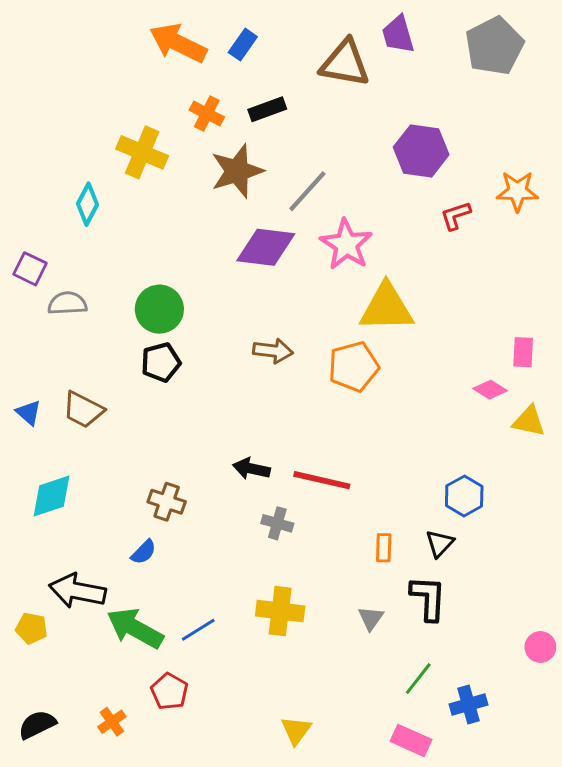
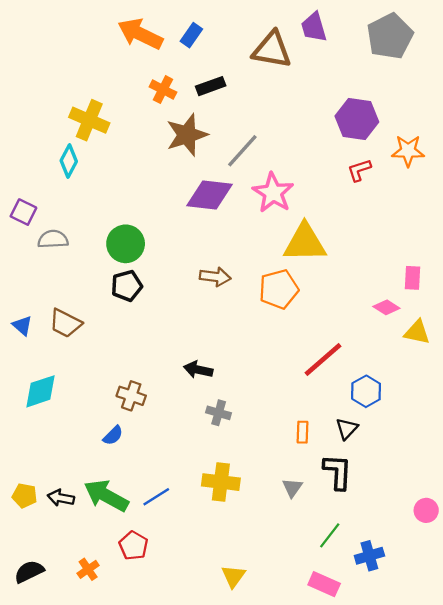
purple hexagon: (421, 151) -> (357, 119), moved
yellow cross: (142, 152) -> (89, 120), moved
red line: (322, 480) -> (323, 360), moved, turned -54
black arrow: (77, 591) -> (61, 498), moved, size x0.6

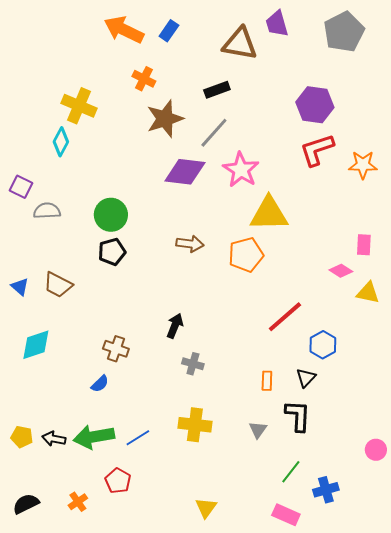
black rectangle: (211, 86) -> (217, 90), moved
orange star: (408, 151) -> (363, 165), moved
red L-shape: (359, 170) -> (317, 150), size x1.6
black arrow: (198, 370) -> (175, 326), turned 100
green arrow: (106, 496) -> (94, 437), turned -39

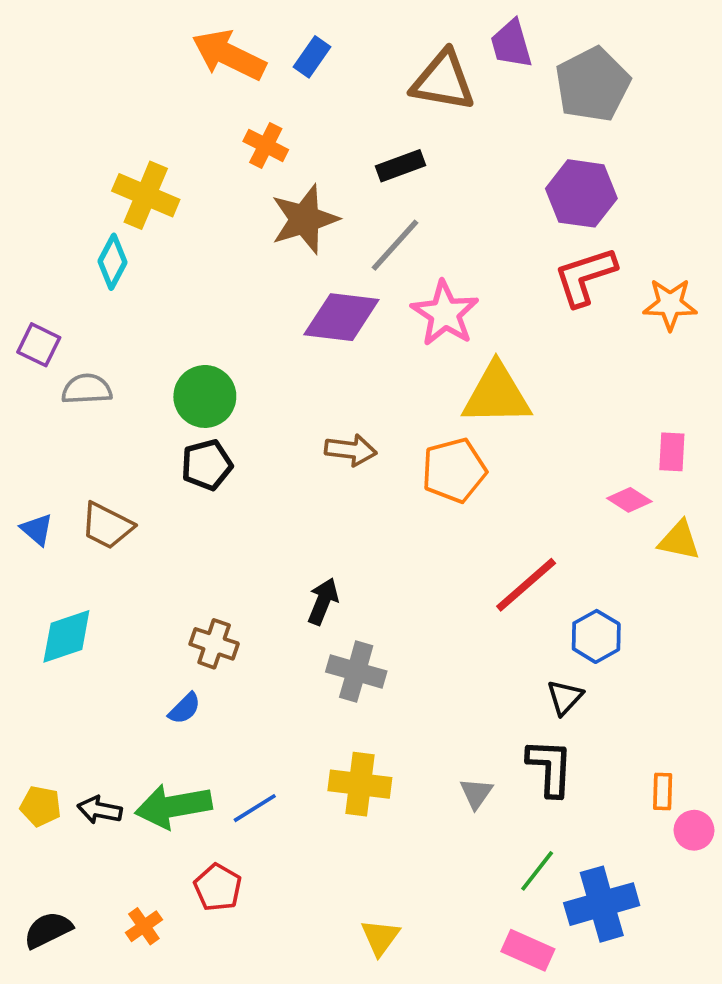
gray pentagon: (344, 32) -> (592, 85), moved
gray cross: (193, 364) -> (356, 672), size x1.4
orange rectangle: (267, 381) -> (663, 791), moved
blue cross: (326, 490) -> (602, 904), size x1.5

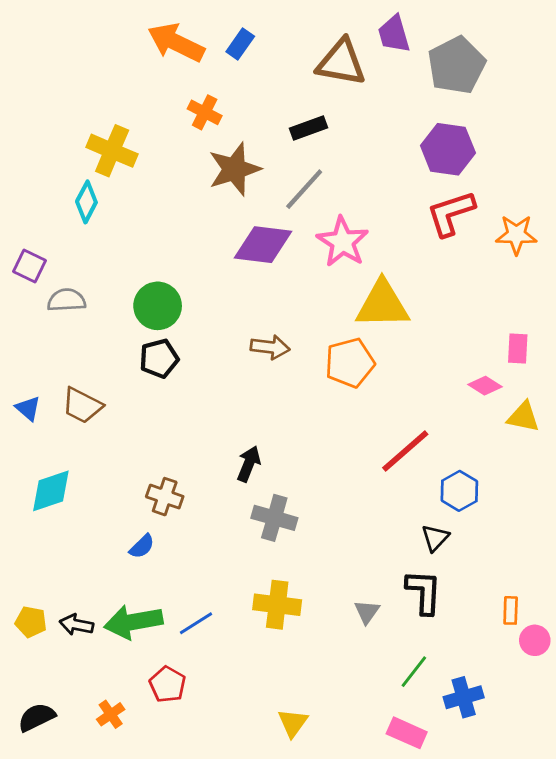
blue cross: (602, 904) -> (464, 697), size x0.7

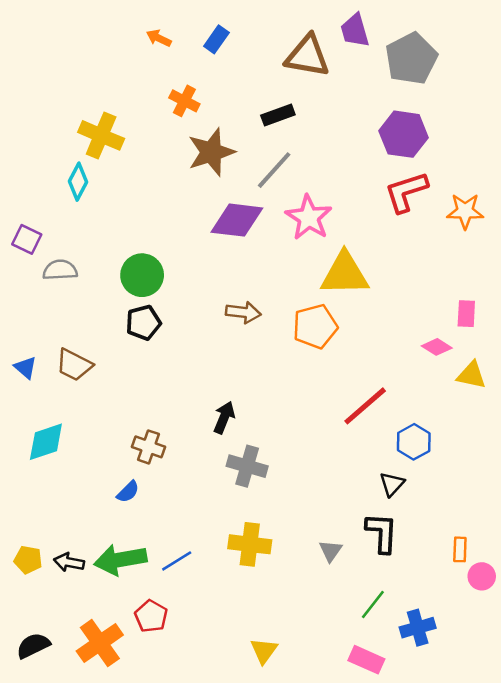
orange arrow: (176, 43) -> (159, 38), size x0.5
orange cross: (111, 714) -> (100, 643), size x1.8

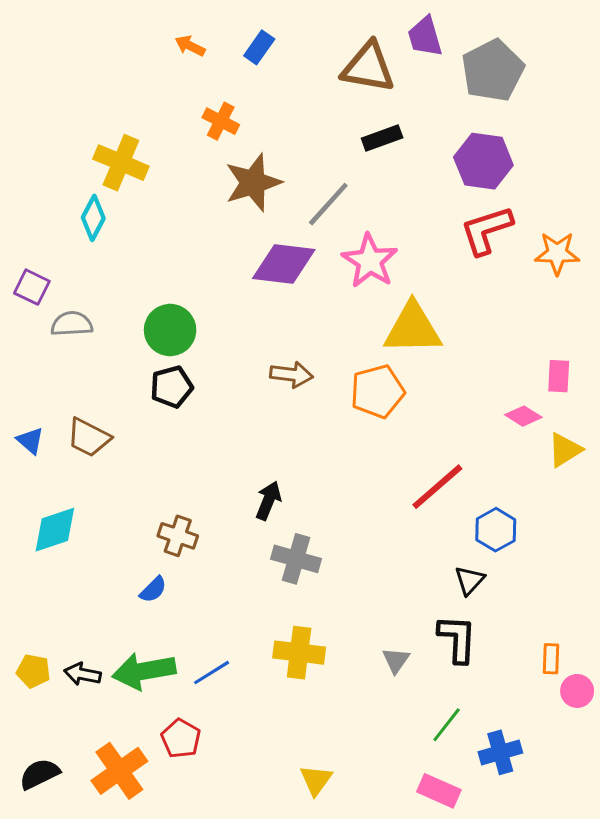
black rectangle: (278, 115) -> (382, 138), moved
yellow triangle: (471, 375) -> (565, 450), turned -44

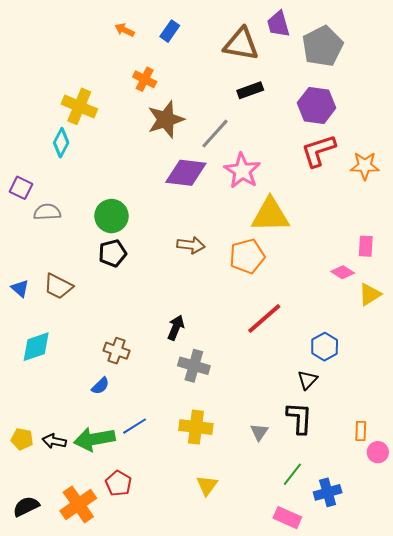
red line: (437, 487) -> (264, 319), moved
blue line: (212, 673) -> (135, 426), moved
yellow triangle: (316, 780) -> (207, 485), moved

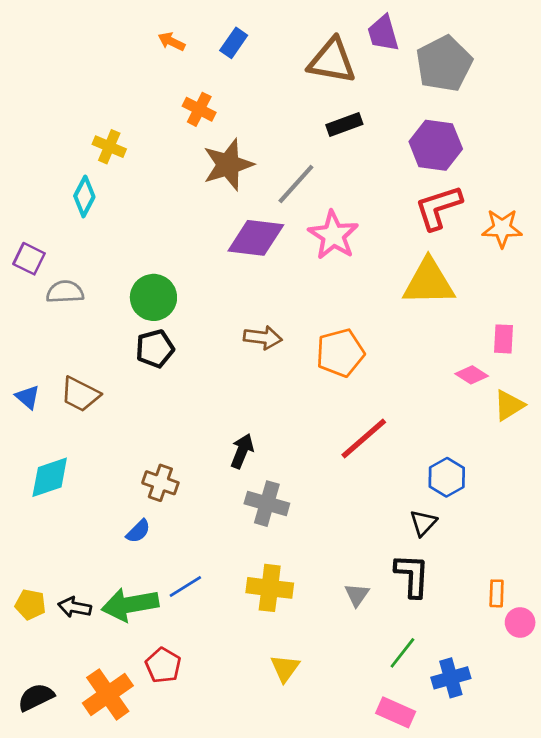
yellow cross: (79, 106) -> (109, 147), size x0.7
yellow triangle: (270, 215) -> (429, 282), moved

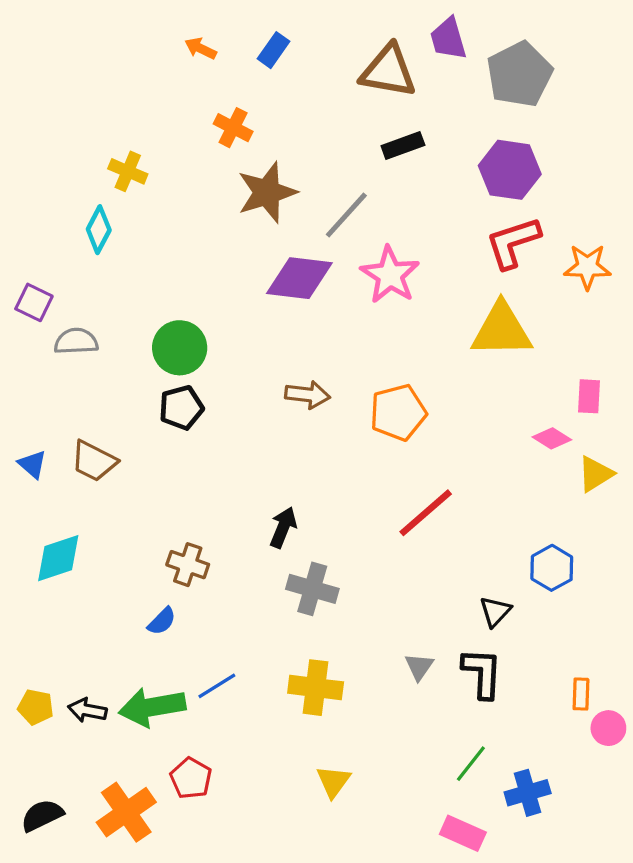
blue hexagon: (447, 477) -> (552, 568), moved
gray triangle: (357, 595) -> (419, 667), moved

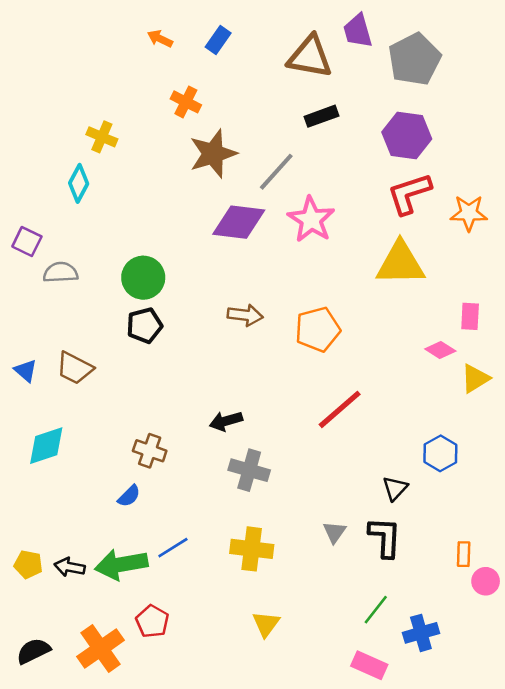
black arrow: (283, 527) -> (226, 421), turned -128

